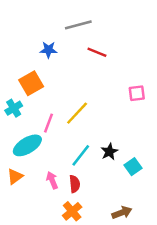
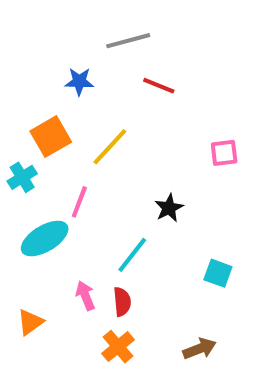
yellow line: (77, 113) -> (110, 147), moved
black star: (109, 152) -> (169, 208), moved
cyan square: (133, 167) -> (218, 273), turned -35
orange triangle: (15, 177) -> (30, 322), moved

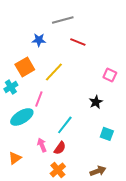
pink square: (224, 153) -> (110, 75), turned 32
black star: (169, 208) -> (96, 102), moved
red semicircle: (122, 302) -> (60, 148), turned 40

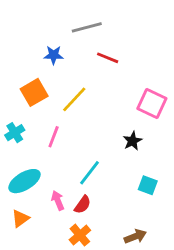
pink square: (110, 75) -> (152, 104), size x1.5
cyan cross: (11, 87) -> (15, 133), moved
cyan ellipse: (22, 117) -> (24, 181), moved

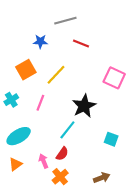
black star: (132, 141) -> (84, 106), moved, size x1.6
pink arrow: (58, 200) -> (44, 161), moved

